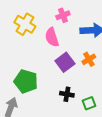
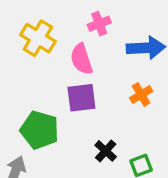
purple square: (65, 62) -> (81, 98), moved, turned 30
black cross: (67, 94) -> (106, 151), turned 32

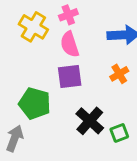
pink cross: (99, 24) -> (68, 15), moved
black cross: (106, 151) -> (90, 121), size x1.5

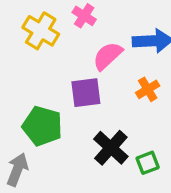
pink cross: (68, 15) -> (84, 16), turned -36
pink semicircle: (70, 44) -> (108, 56), moved, turned 65

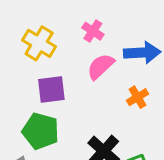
pink cross: (84, 16) -> (93, 31), moved
purple square: (86, 93) -> (51, 90), moved

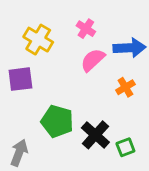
purple square: (51, 90) -> (20, 79), moved
green pentagon: (41, 131) -> (57, 121), moved

